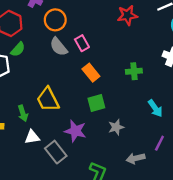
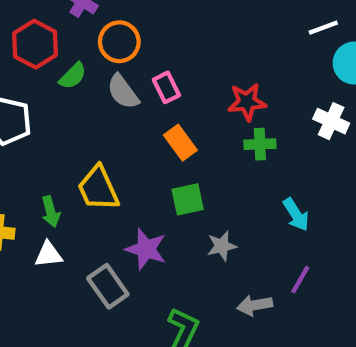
red star: (127, 15) -> (247, 102), moved
green semicircle: (18, 49) -> (73, 76), moved
white triangle: (32, 137) -> (48, 254), moved

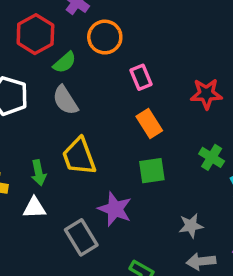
gray semicircle: (123, 92) -> (65, 100), moved
green cross: (260, 144) -> (212, 157), moved, turned 30
gray star: (222, 246) -> (191, 226), moved

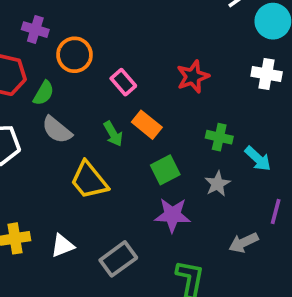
green arrow: (39, 173) -> (113, 134), moved
purple star: (115, 209) -> (172, 215), moved
gray star: (191, 226) -> (217, 184), moved
gray rectangle: (81, 237) -> (118, 259), turned -76

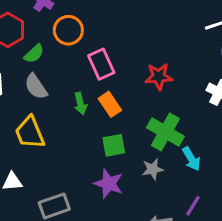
pink rectangle: (123, 82) -> (101, 64), size x1.4
green cross: (219, 137) -> (165, 132), size x1.6
yellow trapezoid: (89, 180) -> (30, 133), moved

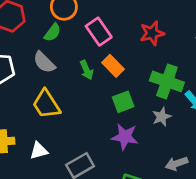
green semicircle: (34, 54) -> (53, 32), moved

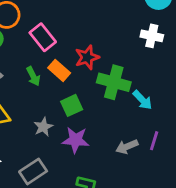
red star: (152, 33) -> (87, 57), moved
gray star: (162, 117) -> (43, 127), moved
gray arrow: (177, 164) -> (127, 147), moved

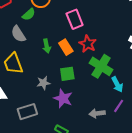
pink rectangle: (43, 37) -> (75, 19), moved
red star: (87, 57) -> (88, 44), turned 30
purple line: (154, 141) -> (119, 106), moved

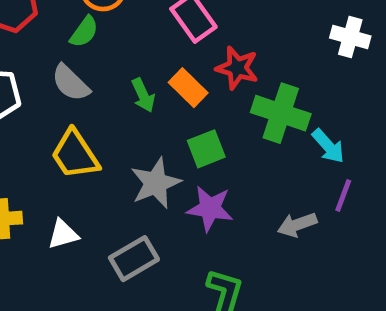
gray star: (43, 83) -> (156, 183), size x1.5

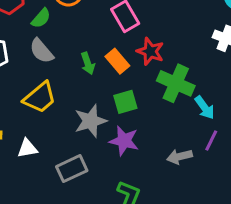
green semicircle: (84, 32) -> (41, 18), moved
yellow trapezoid: (75, 154) -> (40, 98), turned -102

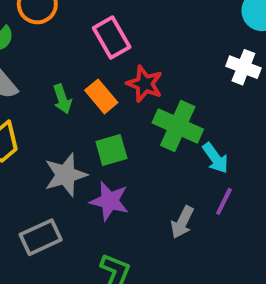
gray arrow: (180, 157) -> (182, 222), turned -50

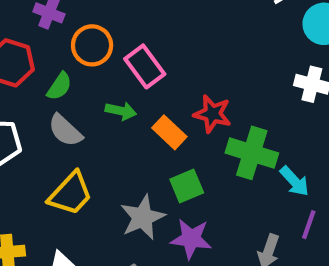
pink rectangle: (112, 38) -> (145, 66), moved
green arrow: (62, 99) -> (121, 111), moved, turned -52

